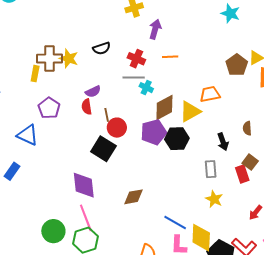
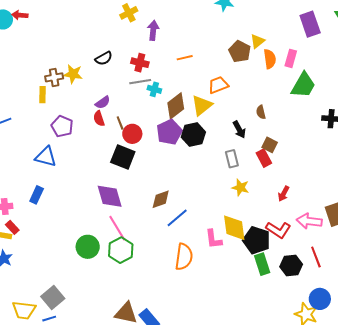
orange line: (170, 57) -> (185, 58), moved
brown cross: (49, 59) -> (54, 77), size x0.7
blue line: (175, 222) -> (177, 218), moved, turned -60

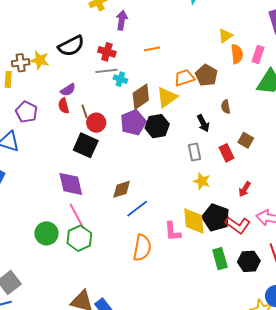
brown pentagon: (240, 52) -> (206, 75), moved
black semicircle: (104, 58) -> (71, 46), size x1.5
brown square: (270, 145) -> (246, 140), moved
black pentagon: (257, 240) -> (216, 218), moved

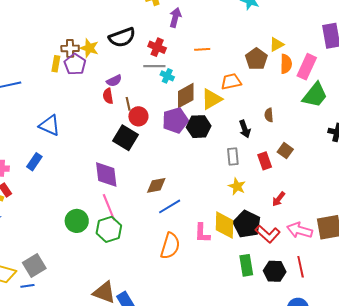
pink rectangle: (258, 55) -> (307, 67), size x1.4
brown pentagon: (206, 75) -> (256, 59), moved
purple pentagon: (26, 112) -> (75, 64), moved

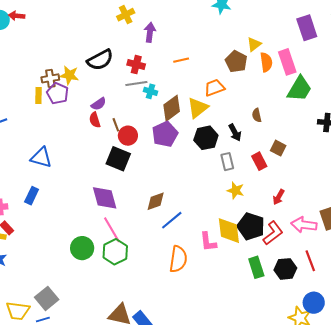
pink rectangle: (307, 67) -> (287, 62), turned -35
black hexagon: (199, 127) -> (206, 138), moved
red L-shape: (268, 234) -> (273, 233), turned -70

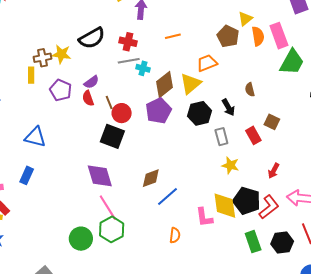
purple pentagon: (57, 93) -> (61, 90), moved
green circle: (82, 248) -> (81, 239), moved
orange semicircle: (178, 259) -> (175, 235), size x0.6

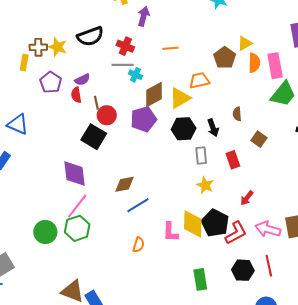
brown square: (272, 122) -> (259, 139), moved
pink line: (108, 208) -> (77, 206), turned 60
green rectangle: (253, 242) -> (200, 279), moved

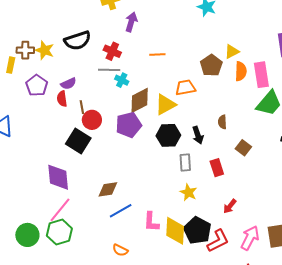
pink arrow: (268, 229) -> (250, 238), turned 100
pink L-shape: (170, 232) -> (151, 222), moved
orange semicircle: (138, 245) -> (120, 250), turned 98

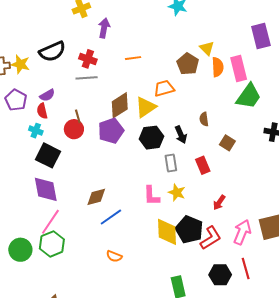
yellow triangle: (232, 52) -> (207, 48), turned -42
cyan cross: (122, 80) -> (36, 131), moved
brown line: (82, 107) -> (78, 116), moved
black square: (78, 141) -> (48, 155), moved
pink L-shape: (151, 222) -> (151, 196), moved

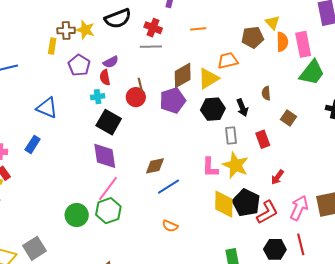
brown pentagon: (188, 64) -> (253, 37), turned 30
cyan cross: (36, 131) -> (98, 97), turned -32
yellow star: (177, 192) -> (236, 165), size x1.5

